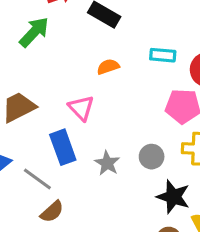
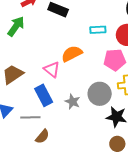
orange semicircle: (108, 67) -> (72, 54), moved, size x1.5
gray circle: (152, 157) -> (100, 94), size x1.5
gray line: (37, 179) -> (30, 117), turned -30

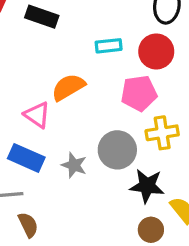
blue rectangle: (44, 95) -> (26, 158), turned -35
brown semicircle: (42, 136) -> (28, 225), turned -63

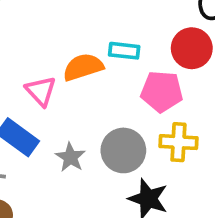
cyan rectangle: (109, 46) -> (124, 51), moved

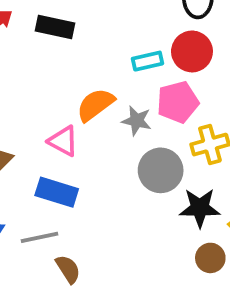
cyan rectangle: (124, 51) -> (147, 61), moved
gray star: (70, 157) -> (137, 121), moved

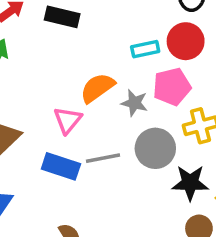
pink triangle: (63, 141) -> (68, 120), turned 40
gray line: (39, 237) -> (103, 158), moved

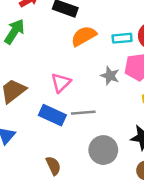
orange semicircle: (97, 88) -> (84, 36), moved
gray circle: (155, 148) -> (103, 150), moved

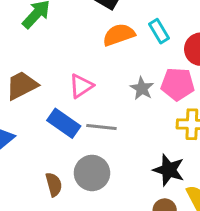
cyan rectangle: (122, 38) -> (159, 31), moved, turned 54
gray circle: (103, 150) -> (92, 173), moved

